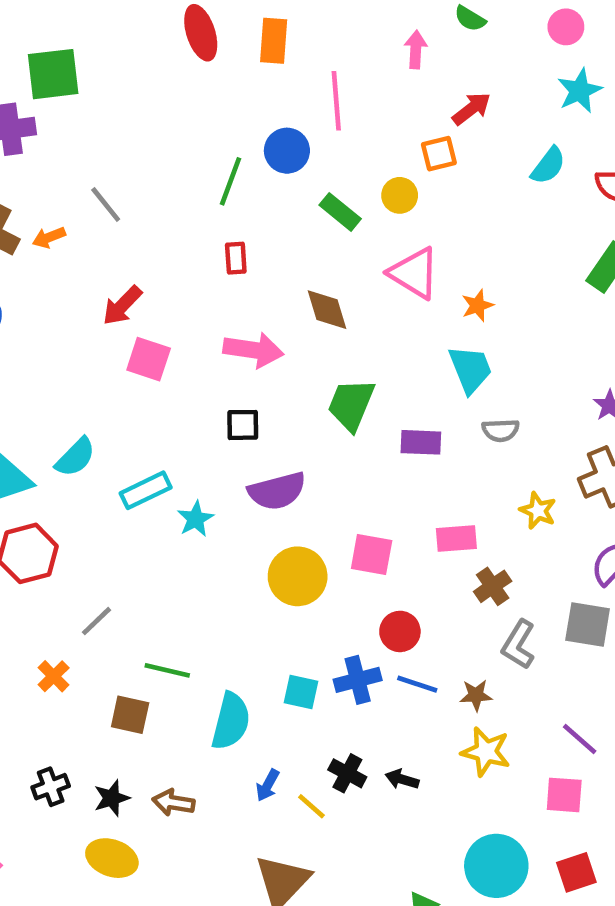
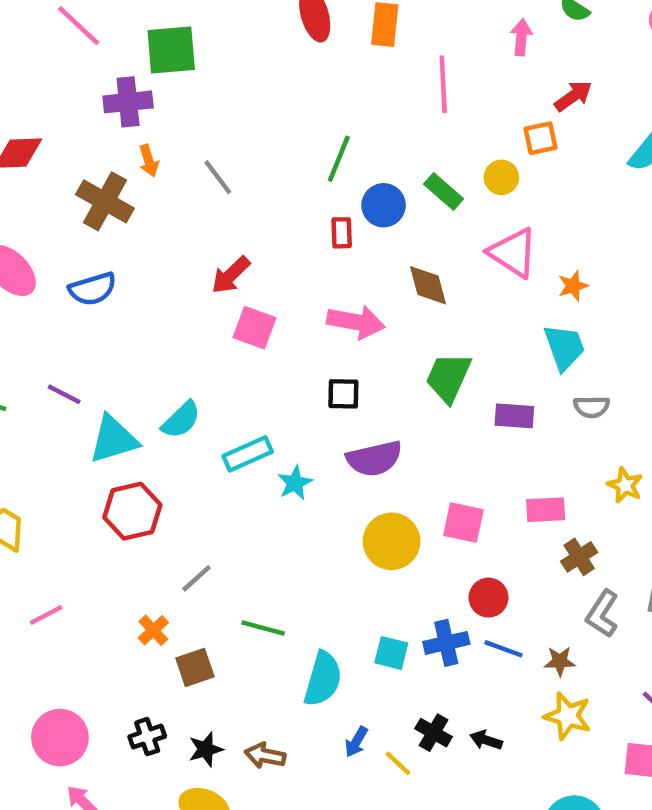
blue circle: (287, 151) -> (384, 205), moved
orange arrow: (49, 237) -> (149, 161), moved, turned -88
brown square: (130, 715) -> (195, 667), moved, turned -33

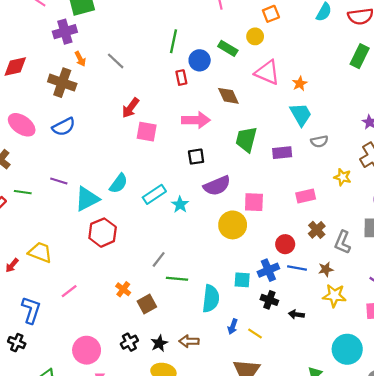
pink square: (463, 523) -> (254, 202), moved
brown cross: (579, 557) -> (317, 230), moved
gray line: (196, 578) -> (159, 259), moved
black cross: (434, 733) -> (269, 300), moved

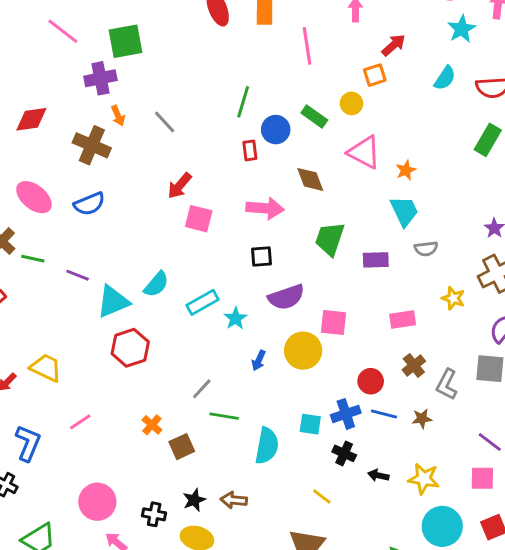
green line: (23, 192) -> (33, 259), moved
yellow star: (334, 296) -> (424, 479), moved
blue arrow: (233, 327) -> (259, 360), moved
black cross: (129, 342) -> (154, 514), moved, turned 35

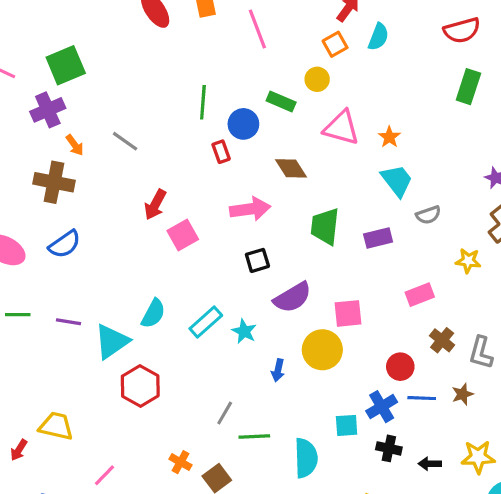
cyan semicircle: (445, 78) -> (378, 37), moved
pink square: (199, 219) -> (183, 235), turned -32

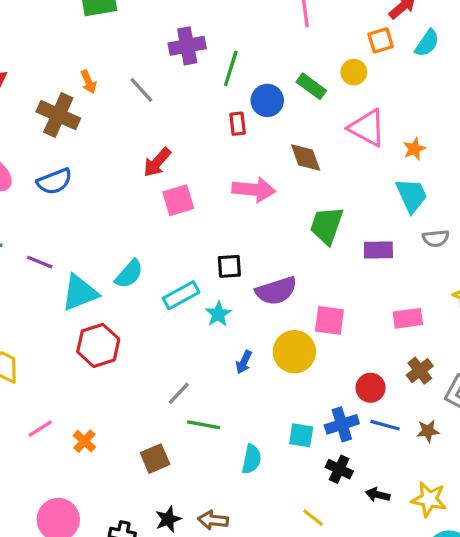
purple cross: (48, 110) -> (187, 46), moved
black square: (257, 260) -> (229, 266), moved
cyan semicircle: (306, 458) -> (252, 459), size x0.7
orange cross: (180, 462) -> (84, 441), moved

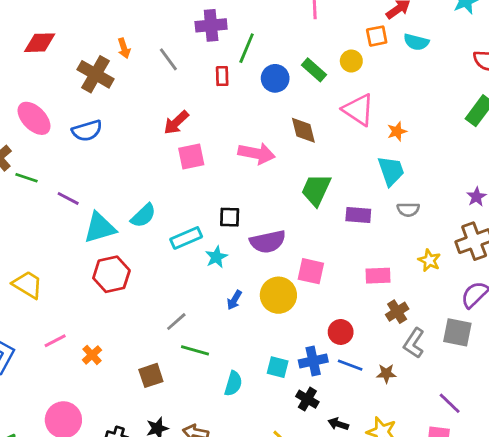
cyan semicircle: (427, 43) -> (416, 42), turned 65
red rectangle: (238, 124) -> (222, 76), moved
brown cross: (420, 371) -> (397, 312), moved

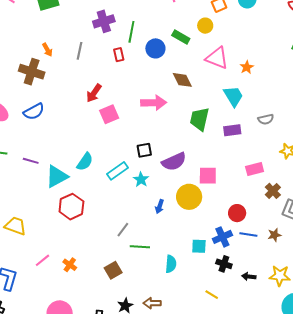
gray line: (168, 59) -> (79, 51), turned 60
cyan trapezoid: (391, 171) -> (233, 96), moved

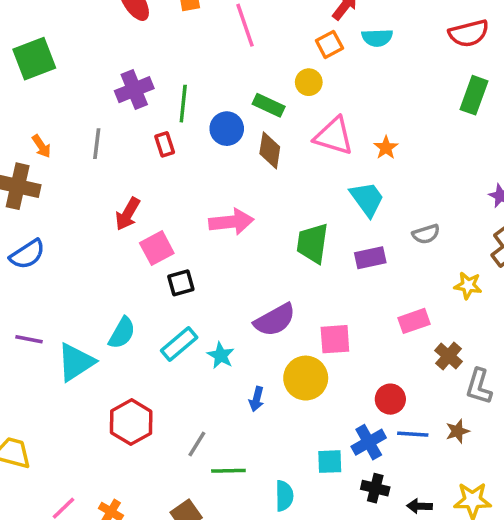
brown diamond: (182, 80) -> (270, 150), moved, turned 40
black square: (144, 150) -> (181, 283), moved
red hexagon: (71, 207) -> (131, 422), moved

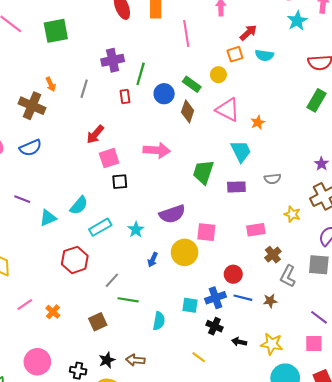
cyan rectangle: (179, 344) -> (100, 227), moved
cyan triangle: (76, 362) -> (48, 218), size x0.7

